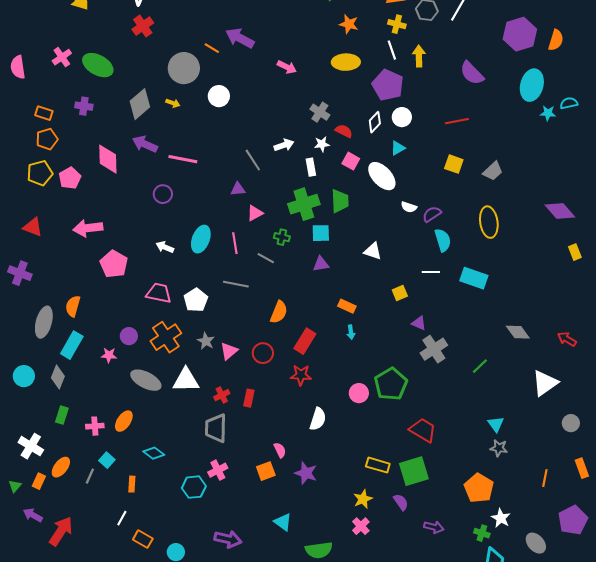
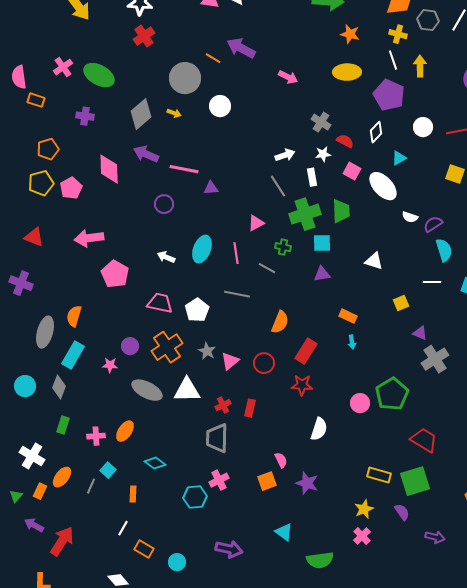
orange rectangle: (44, 113) -> (36, 100), moved
white circle: (402, 117) -> (423, 127), moved
gray line: (253, 160) -> (278, 186), moved
purple triangle: (238, 189) -> (211, 188), moved

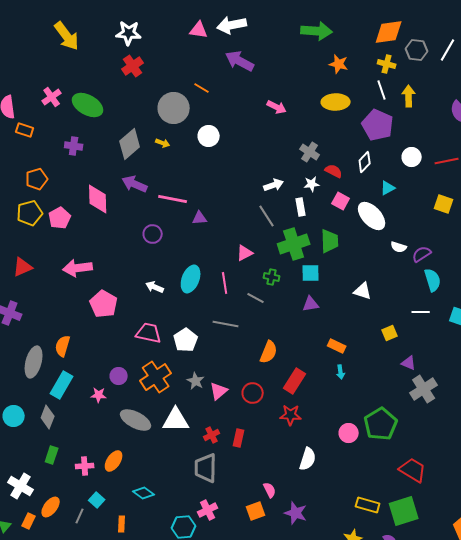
purple arrow: (241, 48) -> (240, 61), moved
red triangle: (34, 237) -> (23, 267), turned -45

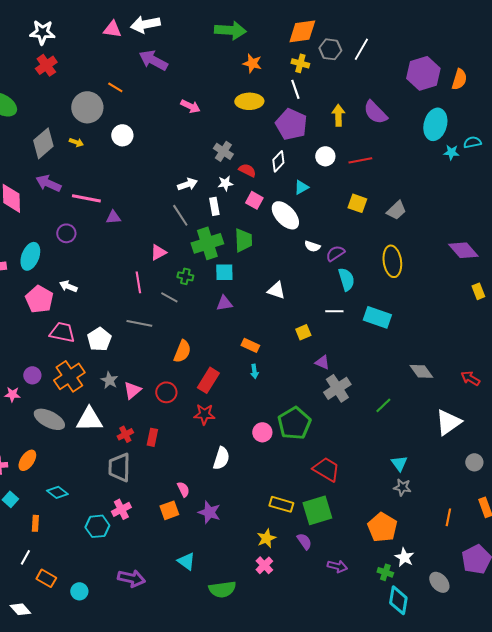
yellow arrow: (409, 96) -> (338, 115), moved
cyan ellipse: (191, 279) -> (30, 256), moved
pink pentagon: (104, 304) -> (39, 299), moved

